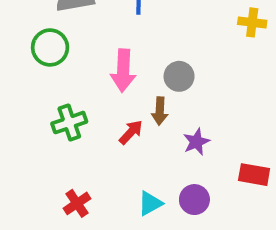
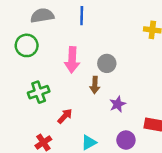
red arrow: (131, 132) -> (65, 116), moved
purple circle: (194, 200) -> (126, 140), moved

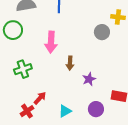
gray circle: (107, 63) -> (102, 32), moved
red arrow: (65, 116) -> (40, 98), moved

